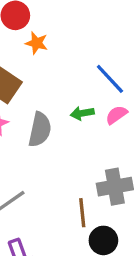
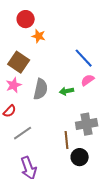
green arrow: (82, 113) -> (67, 91), moved

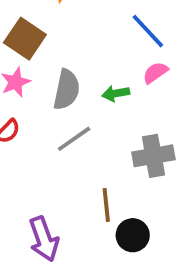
gray line: (23, 133) -> (74, 139), moved
brown line: (67, 140) -> (106, 205), moved
black circle: (80, 157) -> (133, 235), moved

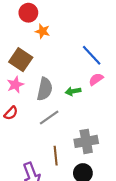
gray cross: (153, 156) -> (86, 141), moved
brown line: (106, 205) -> (56, 156), moved

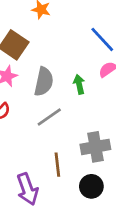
green arrow: (73, 91) -> (79, 84), turned 88

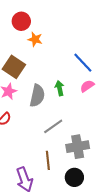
green arrow: (79, 84) -> (60, 88), moved
gray line: (49, 117) -> (53, 126), moved

